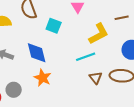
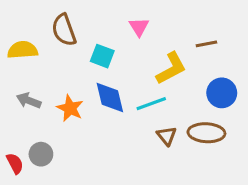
blue diamond: (37, 53) -> (110, 97), moved
orange star: (43, 78) -> (70, 108), moved

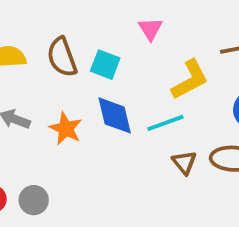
brown semicircle: (64, 30) -> (62, 57), moved
gray circle: (41, 154) -> (34, 200), moved

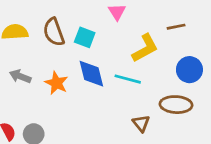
cyan line: (165, 123) -> (128, 79), turned 35
brown triangle: (184, 162) -> (141, 123), moved

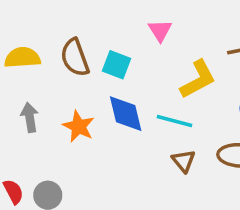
gray arrow: (20, 76) -> (30, 117), turned 60
brown triangle: (141, 123) -> (184, 161), moved

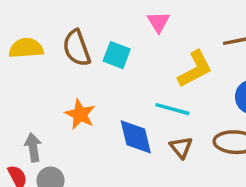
blue diamond: (126, 114) -> (136, 137), moved
gray arrow: (30, 117) -> (33, 147), moved

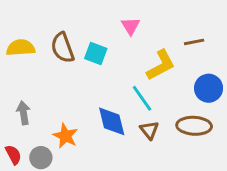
cyan line: (172, 109) -> (142, 98), turned 40
orange star: (80, 114) -> (65, 136), moved
gray arrow: (33, 147) -> (23, 113), moved

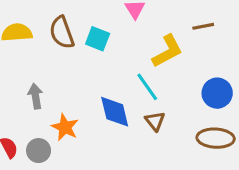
blue circle: (209, 88) -> (217, 93), moved
gray arrow: (23, 113) -> (35, 96), moved
brown ellipse: (194, 126) -> (216, 138), moved

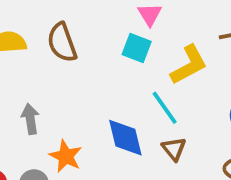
cyan square: (98, 39) -> (137, 48), moved

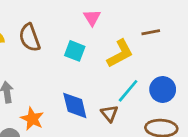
cyan square: (137, 48) -> (75, 51), moved
cyan line: (165, 108) -> (128, 91), moved, turned 75

